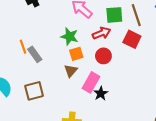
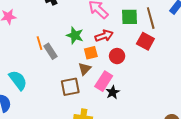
red arrow: (102, 33) -> (104, 36), moved
green star: (69, 36) -> (75, 35), moved
brown square: (34, 91) -> (70, 87), moved

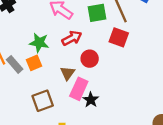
orange square: (91, 53) -> (34, 63), moved
brown triangle: (85, 69) -> (68, 73), moved

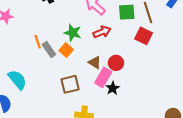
red circle: (90, 59) -> (116, 63), moved
orange square: (34, 63) -> (66, 50), turned -32
brown triangle: (68, 73) -> (95, 62), turned -40

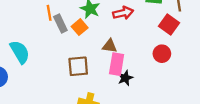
brown triangle: (95, 62) -> (110, 46), turned -32
red circle: (116, 63) -> (162, 54), moved
pink rectangle: (103, 77) -> (117, 64), turned -30

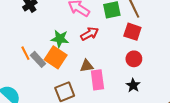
orange square: (80, 27) -> (56, 57), size x1.5
black star: (125, 78) -> (133, 85), moved

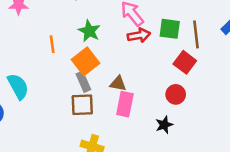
red arrow: (90, 34) -> (139, 35), moved
green star: (60, 39) -> (89, 31), moved
gray rectangle: (38, 59) -> (83, 82), moved

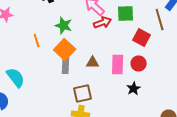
brown line: (196, 34) -> (160, 20), moved
gray rectangle: (83, 82) -> (66, 66), turned 35
pink rectangle: (125, 104) -> (118, 64), moved
brown square: (82, 105) -> (83, 94), moved

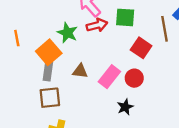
green star: (64, 26) -> (67, 33), moved
pink rectangle: (118, 64) -> (109, 77), turned 30
brown square: (83, 94) -> (50, 98), moved

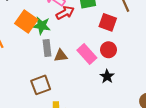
orange square: (49, 52) -> (26, 21), moved
gray rectangle: (48, 71) -> (47, 48), moved
pink rectangle: (109, 77) -> (87, 54), turned -66

